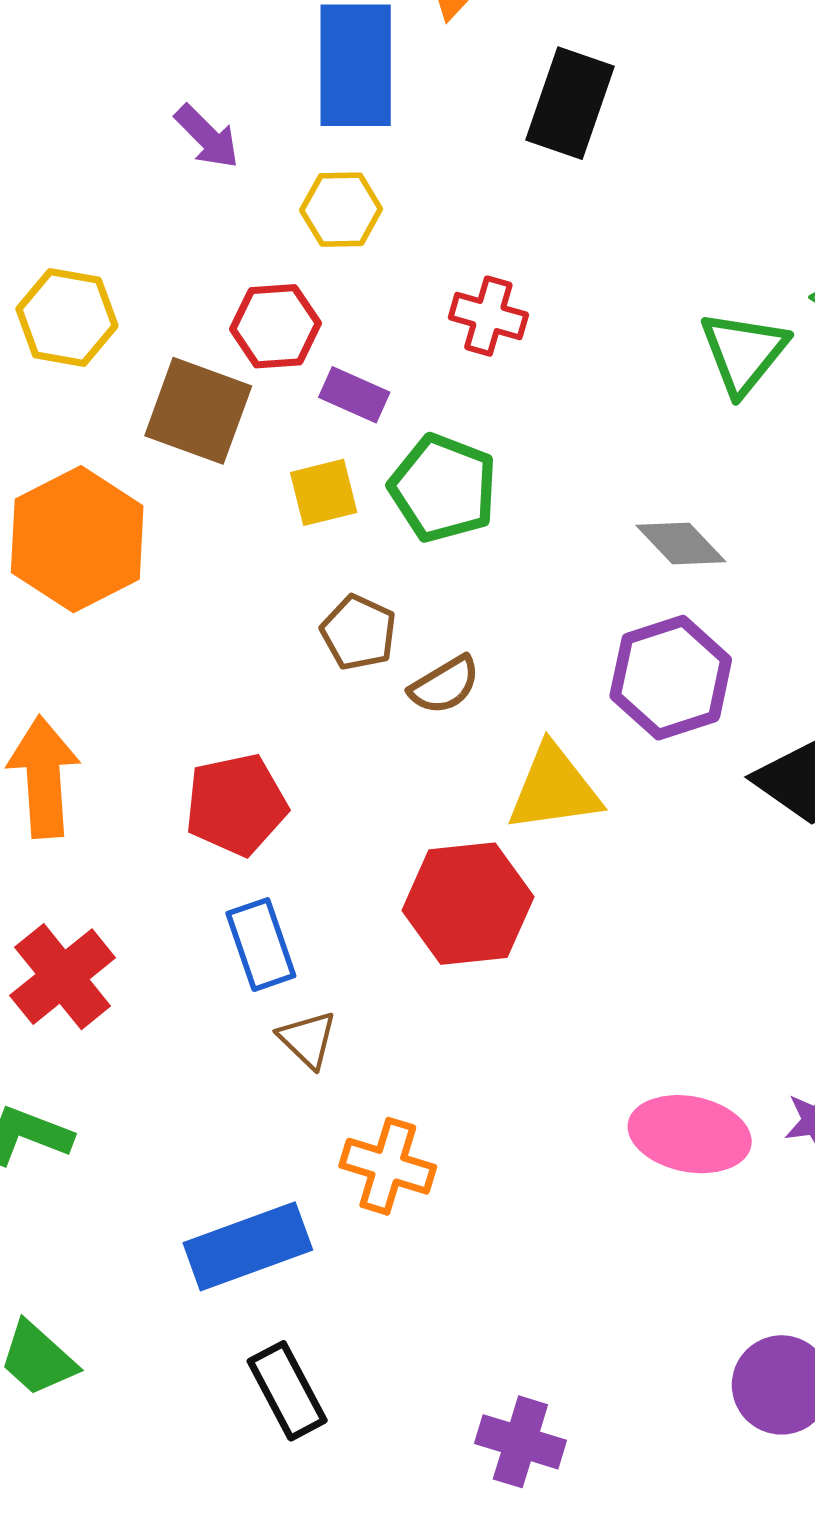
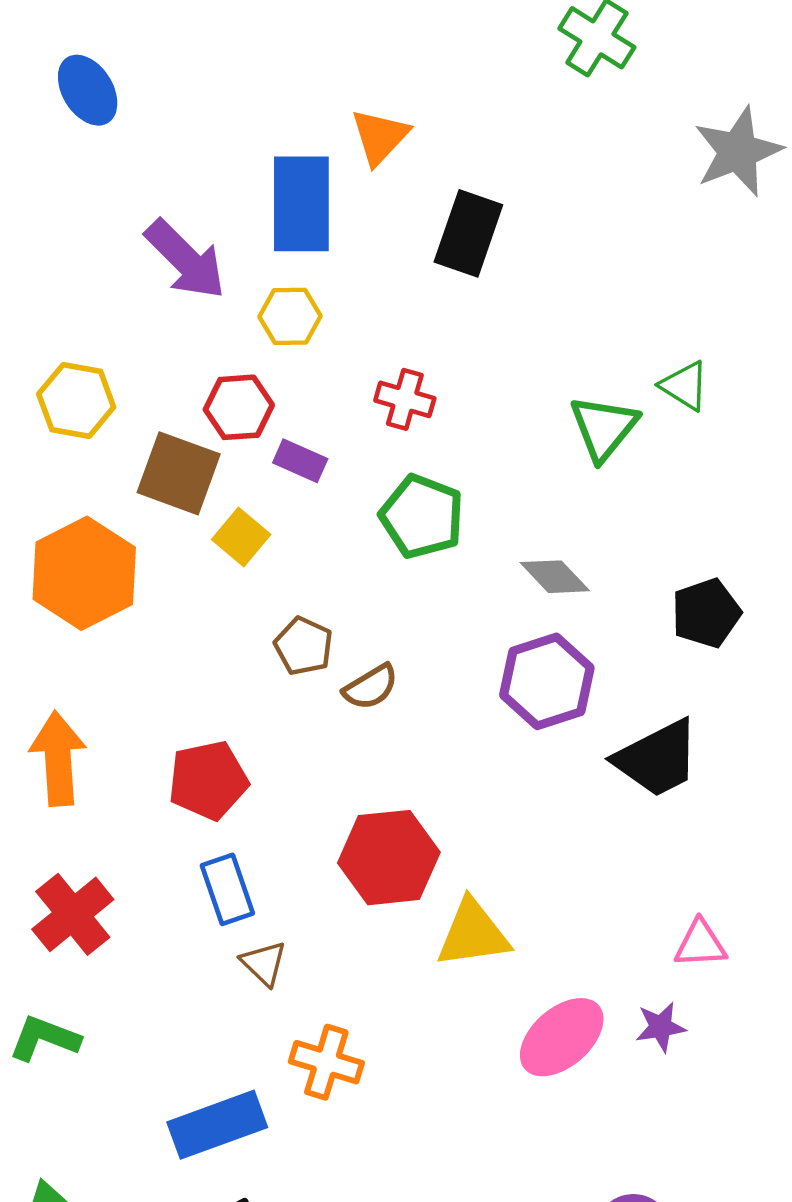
purple arrow: (207, 137) -> (185, 260), size x1.6
green pentagon: (443, 488) -> (422, 516), moved
yellow square: (324, 492) -> (241, 537), moved, turned -36
yellow triangle: (554, 789) -> (473, 934), moved
pink ellipse: (690, 1134) -> (562, 1037), turned -52

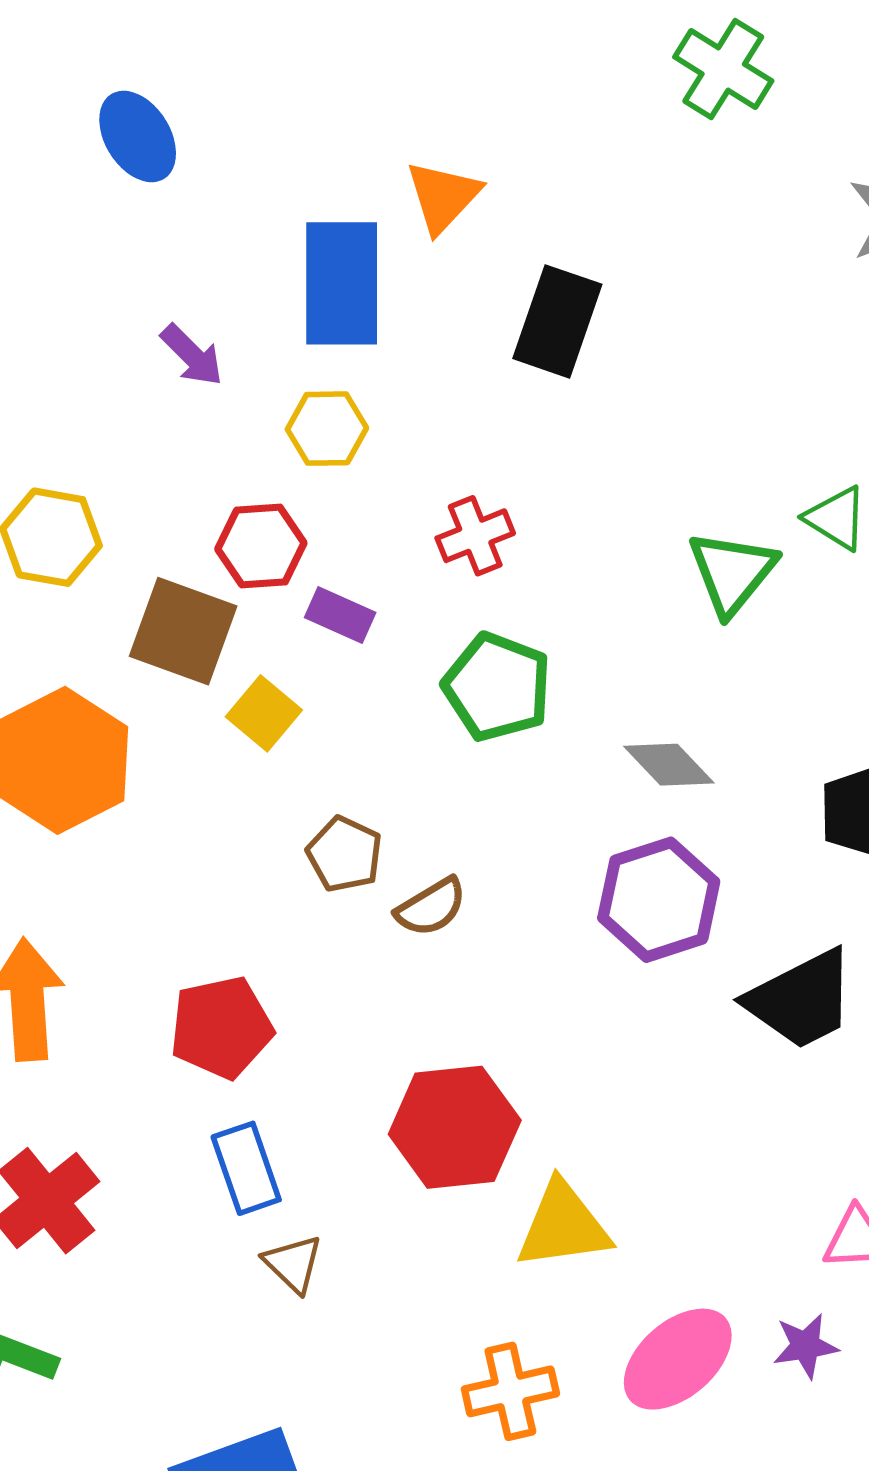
blue ellipse: (88, 90) -> (138, 137), moved
purple arrow: (185, 260) -> (192, 355), size x0.6
red cross: (405, 399) -> (475, 536), turned -38
orange cross: (326, 1062) -> (510, 1391), moved, turned -30

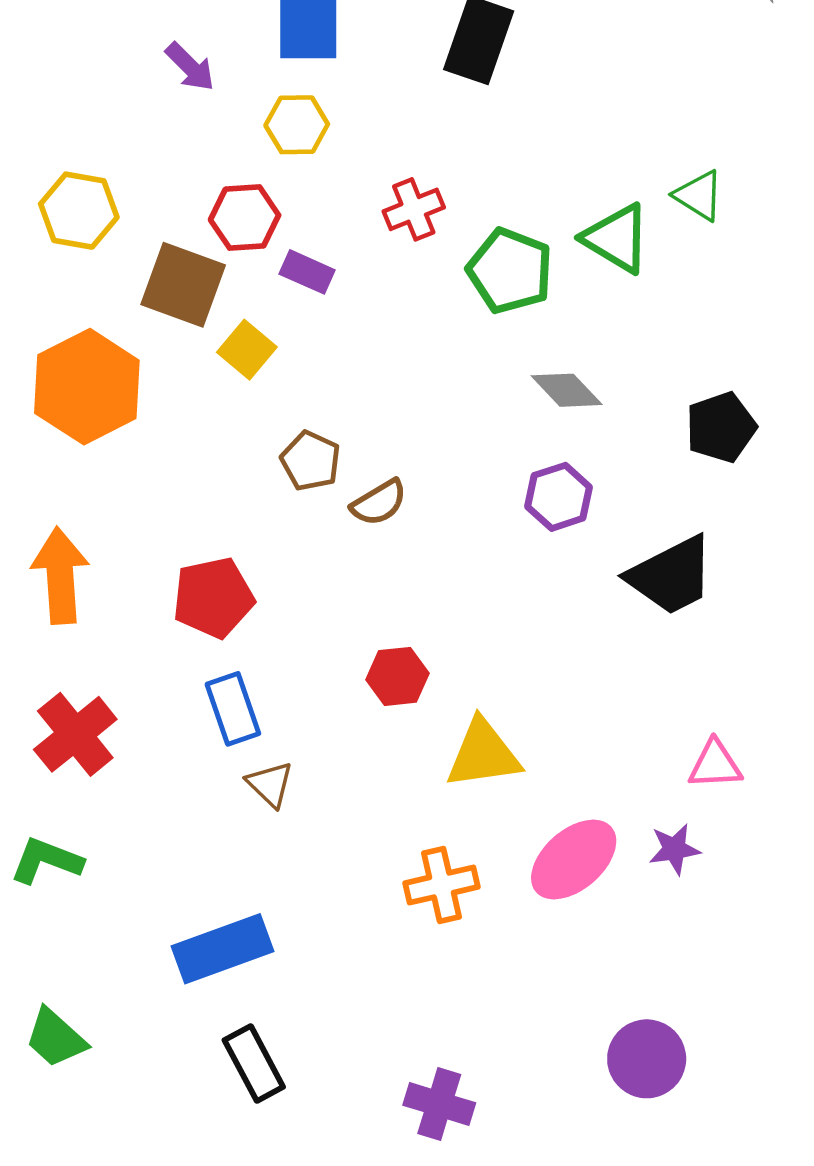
green triangle: (732, 572) -> (617, 238), turned -38
green pentagon: (497, 687) -> (510, 271), moved
purple hexagon: (659, 900) -> (559, 497), size x0.7
red hexagon: (455, 1127) -> (397, 676), size x0.6

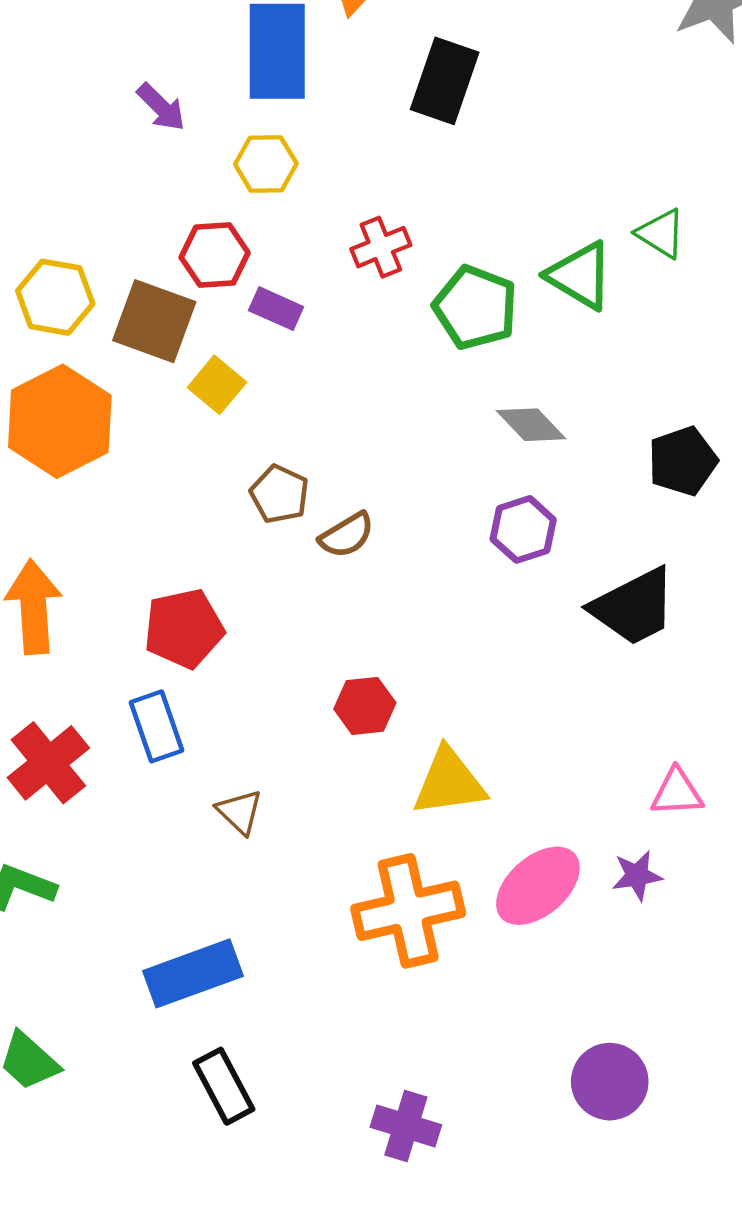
yellow hexagon: (79, 211) -> (55, 297), moved
blue rectangle: (233, 709) -> (157, 726), moved
orange cross: (442, 885) -> (408, 911), size x1.5

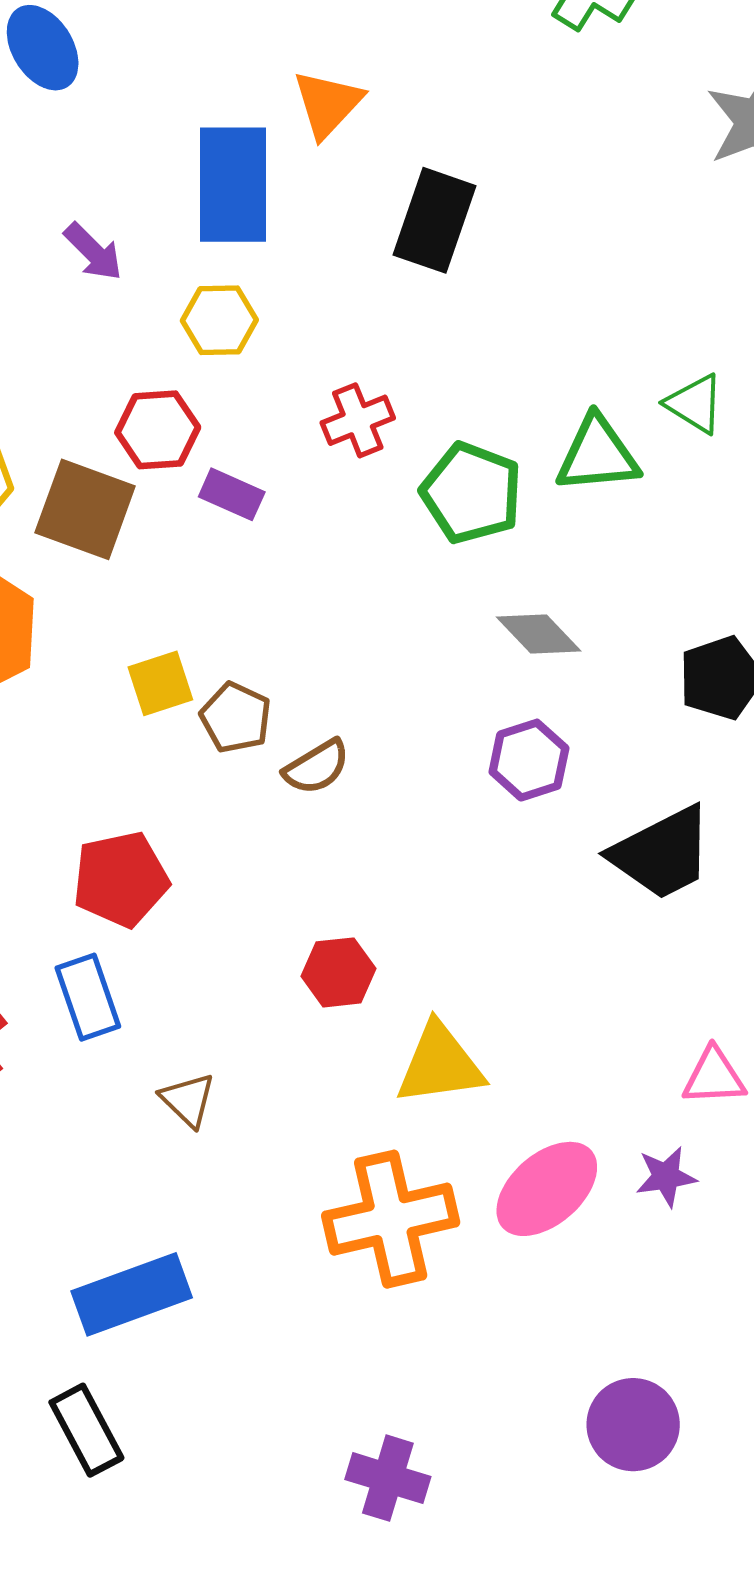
green triangle: (580, 276) -> (597, 455), turned -36
yellow square: (217, 385) -> (160, 683), moved, turned 32
black rectangle: (224, 1086) -> (86, 1430), moved

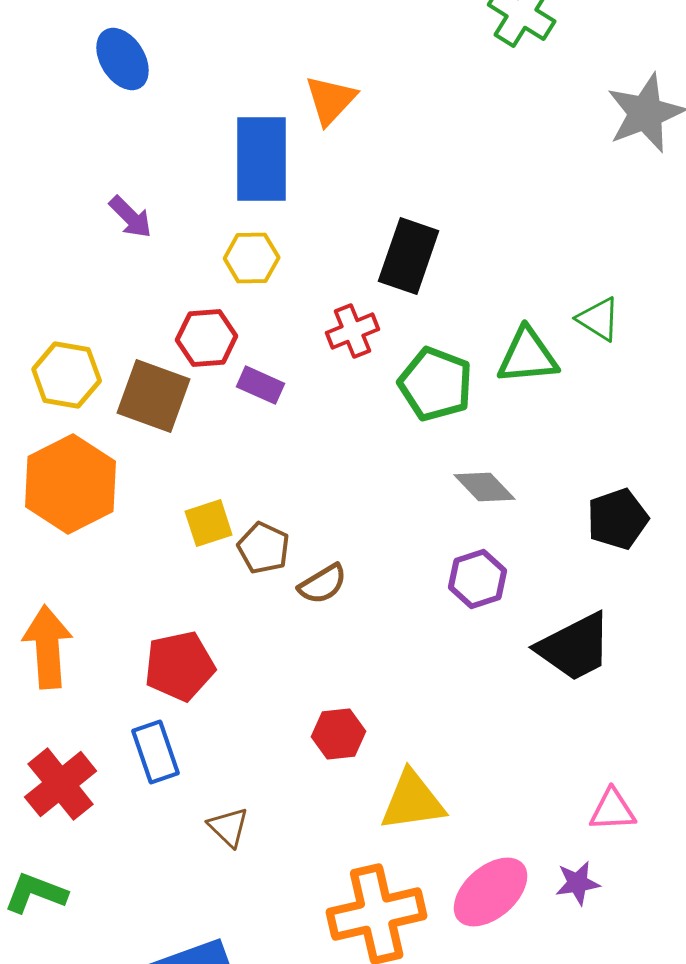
black rectangle: (434, 220) -> (409, 256), moved
purple arrow: (93, 252) -> (131, 217), moved

